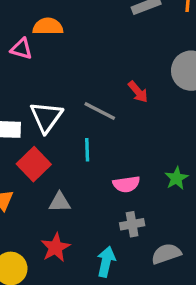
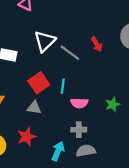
white triangle: (46, 117) -> (45, 41), moved
cyan line: (87, 150) -> (63, 86), moved
red square: (34, 164) -> (39, 83), moved
gray semicircle: (166, 254) -> (86, 151), moved

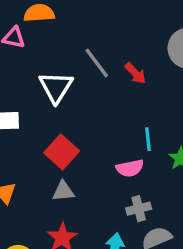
gray line: (70, 53) -> (97, 63), moved, turned 30
cyan line: (63, 86) -> (148, 139), moved

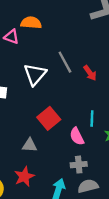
red square: (62, 152) -> (49, 118), moved
pink semicircle: (130, 168) -> (77, 136), turned 66

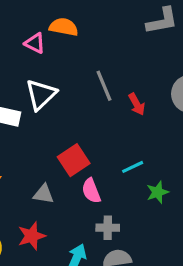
white triangle: (35, 74) -> (41, 95), moved
cyan line: (92, 119) -> (133, 167), turned 56
pink semicircle: (77, 136) -> (91, 191), moved

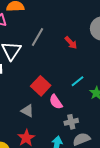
gray line: (104, 86) -> (37, 37), moved, turned 66
gray triangle: (44, 194) -> (27, 111), turned 32

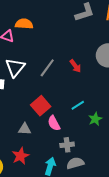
gray line: (37, 37) -> (47, 68), moved
gray triangle: (27, 111) -> (25, 129), turned -32

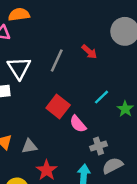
gray triangle: (25, 129) -> (29, 146), moved

